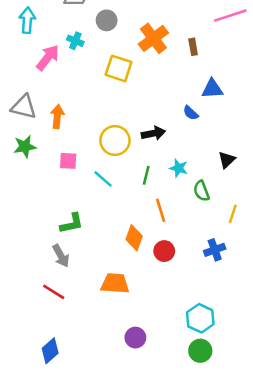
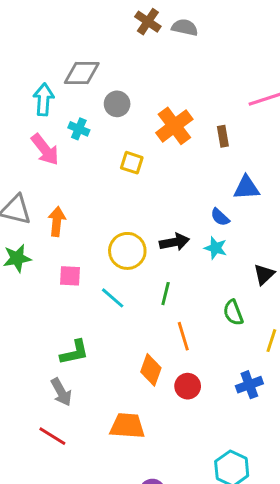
cyan arrow: (27, 20) -> (44, 99), moved
pink arrow: (48, 58) -> (45, 149), turned 104
yellow square: (119, 68) -> (132, 163), size x0.7
cyan star: (179, 168) -> (216, 248), moved

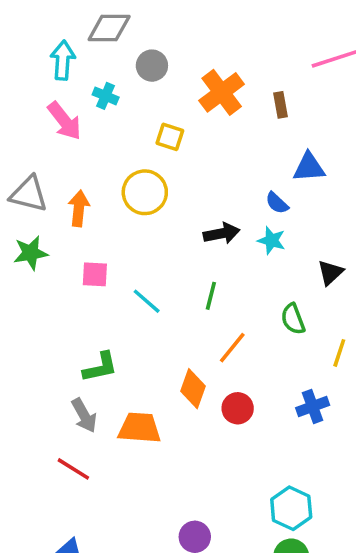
yellow circle: (127, 251) -> (145, 192), moved
orange line: (183, 336) -> (232, 348), turned 56
orange trapezoid: (127, 426) -> (139, 428), moved

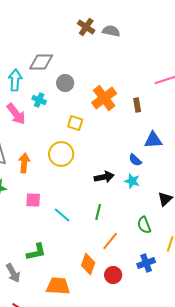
blue cross: (313, 406) -> (146, 263), moved
gray arrow: (84, 415) -> (13, 273), moved

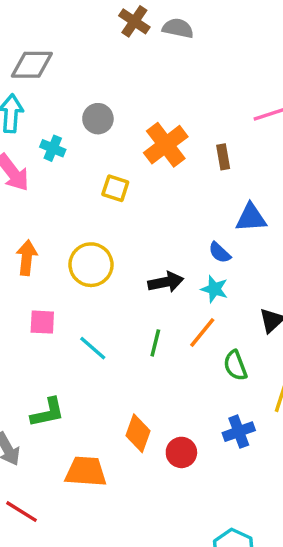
gray diamond: (41, 62) -> (32, 65), moved
yellow circle: (61, 154) -> (91, 265), moved
orange line: (110, 241) -> (202, 332), moved

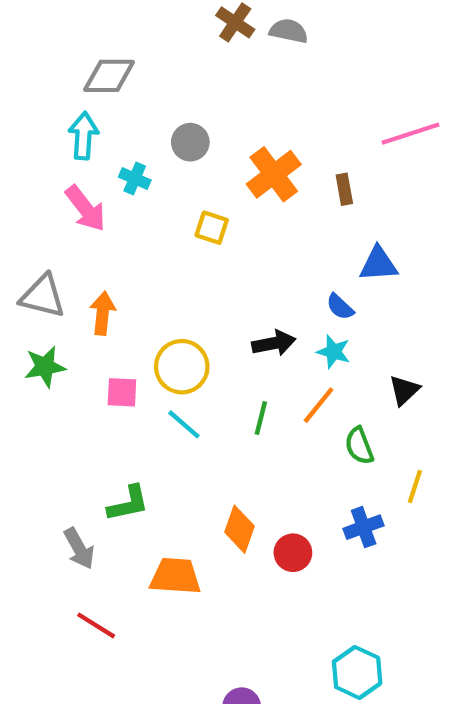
yellow circle: (91, 265) -> (182, 367), moved

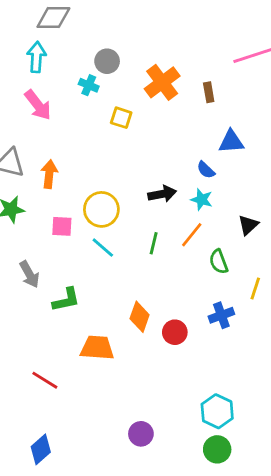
cyan cross: (135, 179) -> (89, 85), moved
gray arrow: (79, 548) -> (29, 274), moved

